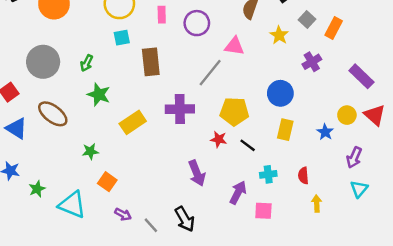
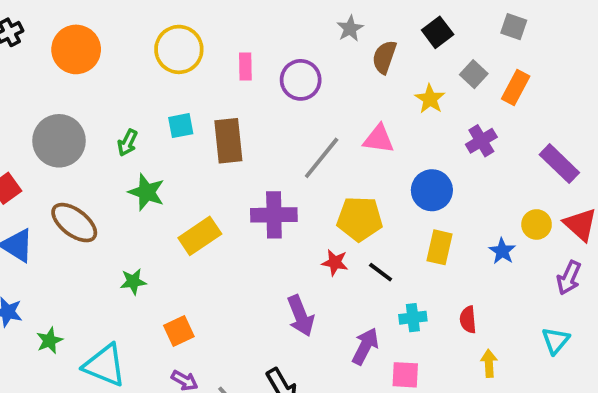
cyan square: (122, 38) -> (181, 126), moved
pink triangle: (234, 46) -> (379, 139), moved
purple arrow: (354, 157) -> (569, 278), moved
orange square: (107, 182) -> (179, 331), moved, turned 30

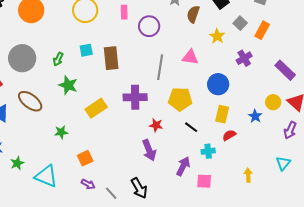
pink rectangle: (245, 67) -> (124, 12), moved
gray line: (322, 158) -> (160, 67), turned -30
red star: (335, 263) -> (156, 125), moved
red semicircle: (468, 320) -> (229, 135), moved, turned 64

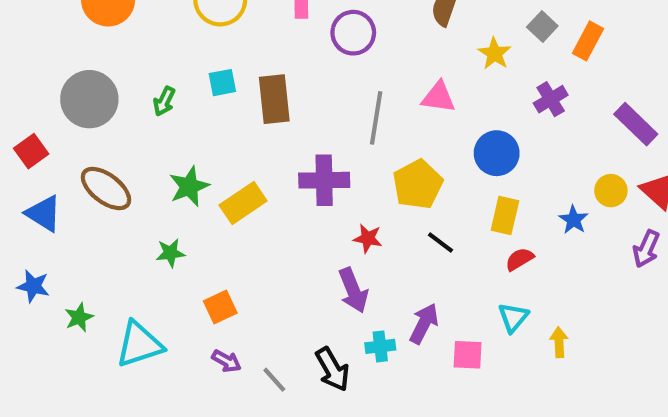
green star: (68, 85) -> (189, 186), moved, turned 30
yellow pentagon: (180, 99) -> (418, 184), turned -30
cyan cross: (208, 151) -> (380, 346), moved
cyan triangle: (283, 163) -> (513, 317), moved
cyan triangle: (46, 176) -> (139, 344), turned -40

